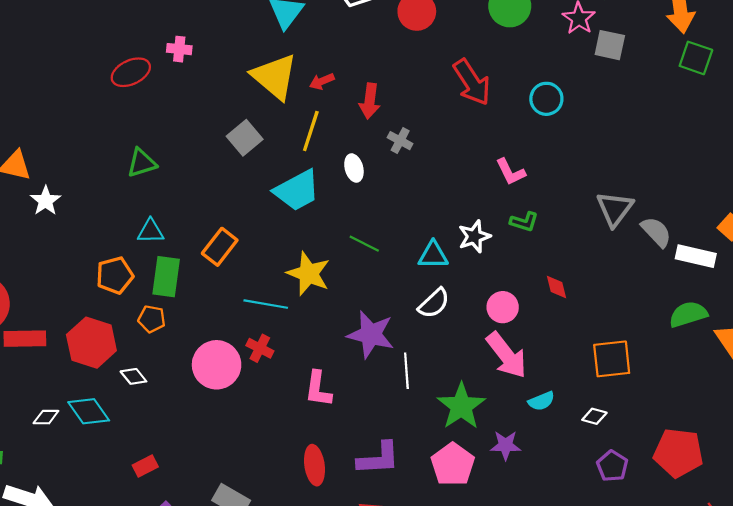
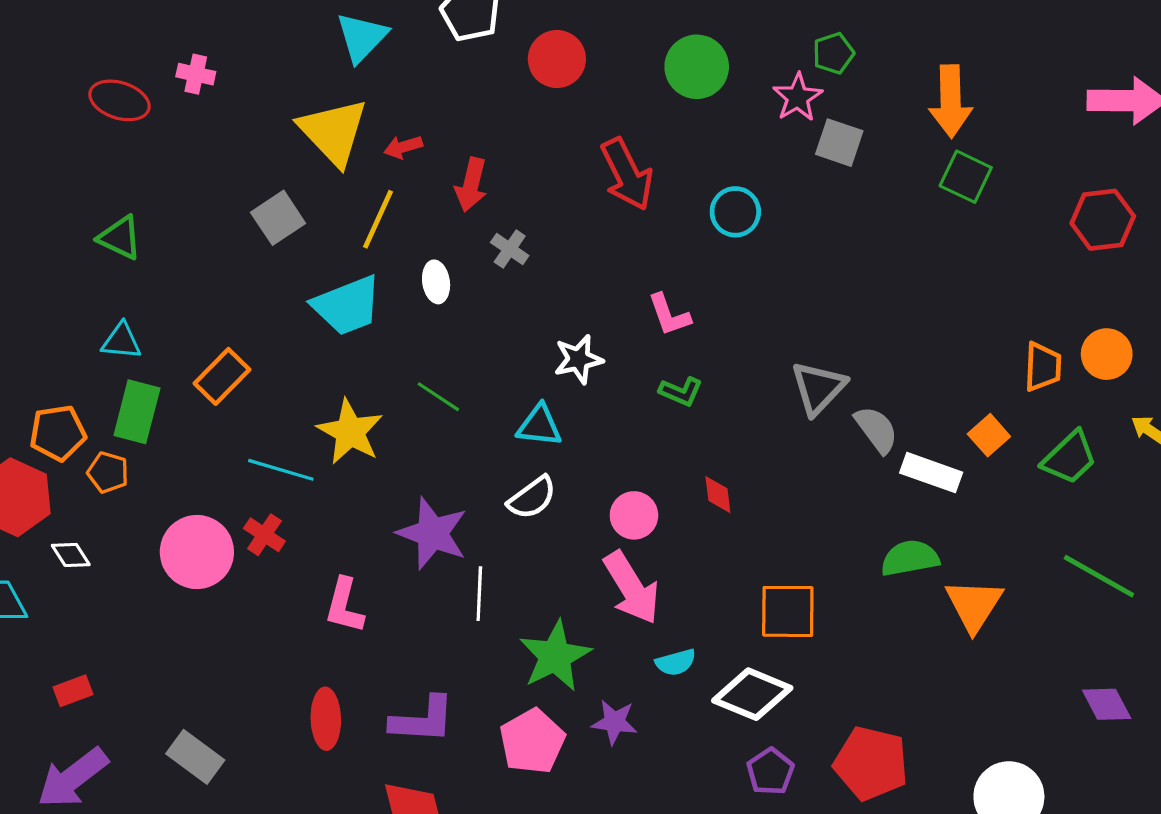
red ellipse: (131, 72) -> (119, 100), turned 36
green triangle: (142, 163) -> (120, 238), turned 36
white star: (474, 236) -> (578, 359), moved
orange pentagon: (115, 275) -> (58, 433), moved
white diamond: (594, 416) -> (752, 694), size x2.0

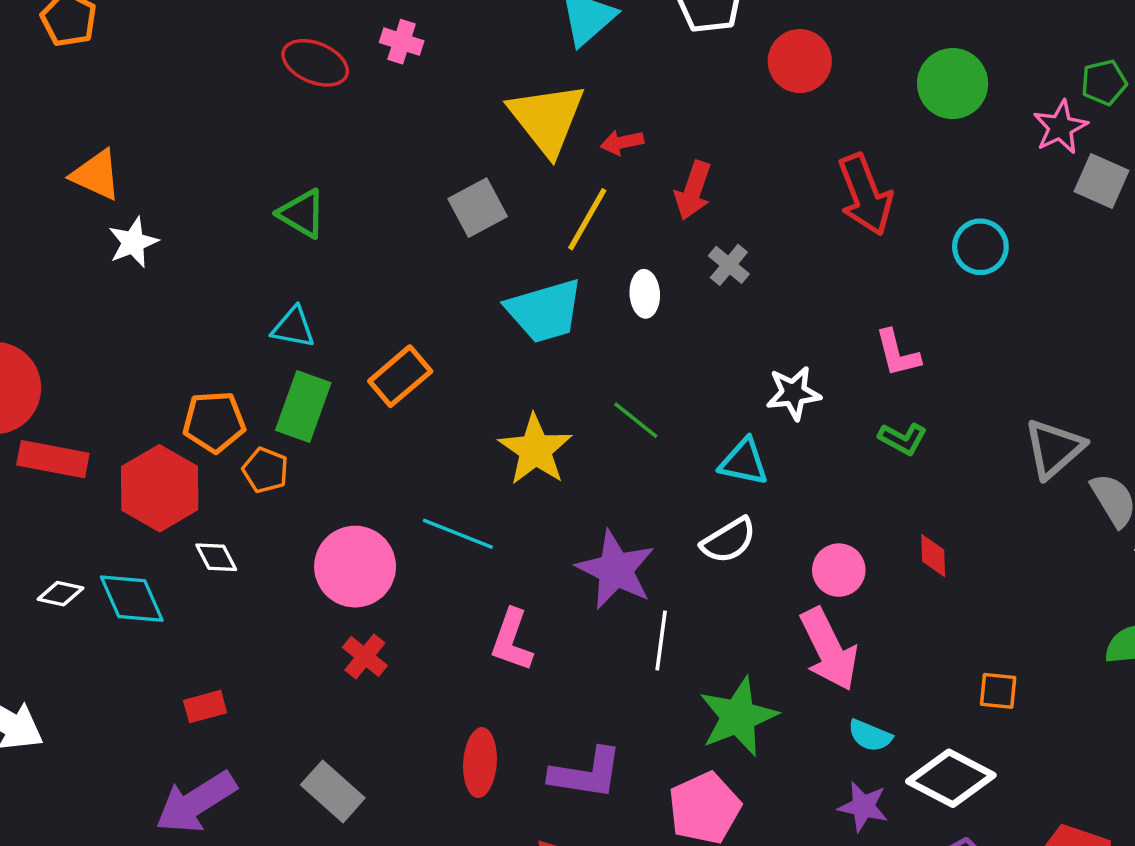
cyan line: (281, 470) -> (458, 534), moved
red cross: (264, 535) -> (365, 656), moved
orange square: (788, 611) -> (998, 691), size x0.6
cyan semicircle: (676, 662) -> (870, 736), turned 33
purple star: (614, 722) -> (863, 806), moved

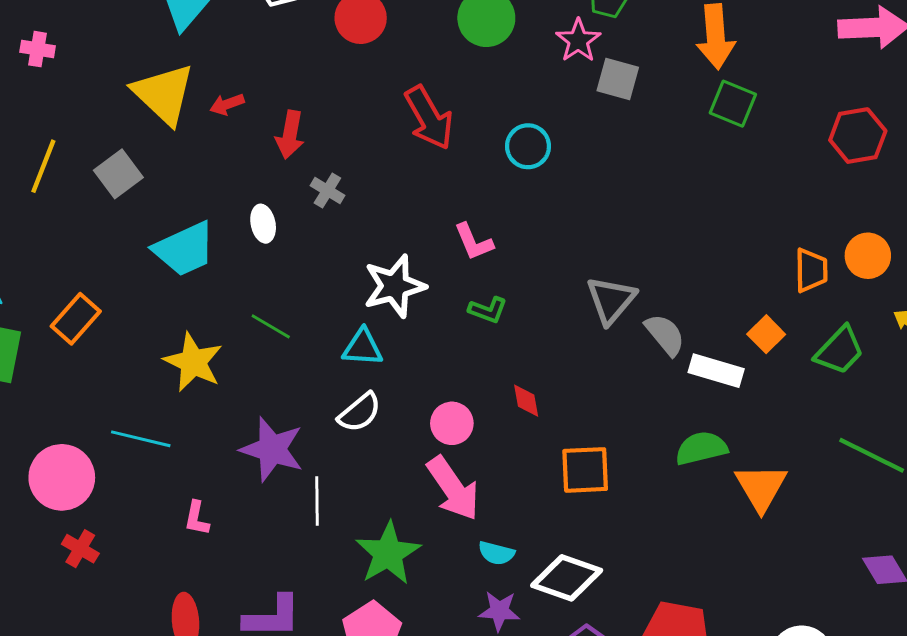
yellow line: (587, 219) -> (43, 166), moved
white star: (793, 393) -> (395, 286), size x1.4
pink L-shape: (512, 640) -> (197, 518), size x0.7
orange square: (998, 691) -> (585, 470), moved, size x1.6

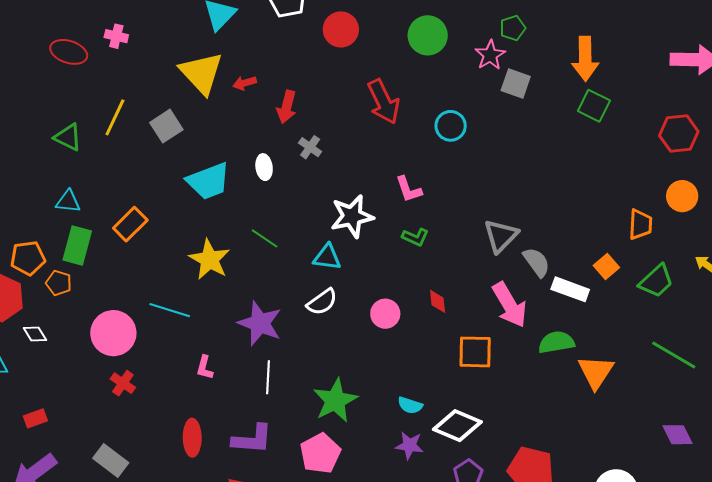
orange circle: (868, 256) -> (682, 196), moved
pink arrow: (453, 488) -> (510, 305), moved
white line: (317, 501) -> (268, 377), moved

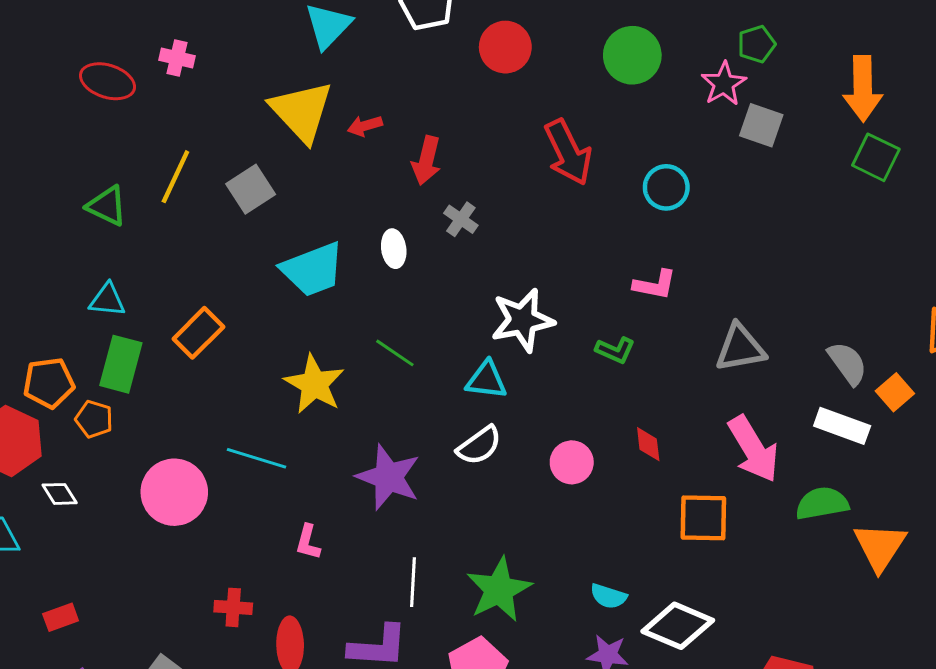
pink L-shape: (409, 189) -> (655, 285), moved, turned -60
gray triangle: (501, 236) -> (740, 348), turned 36
gray semicircle: (537, 262) -> (848, 363), moved
white line: (268, 377) -> (413, 582), moved
red cross: (123, 383) -> (233, 607), moved, turned -30

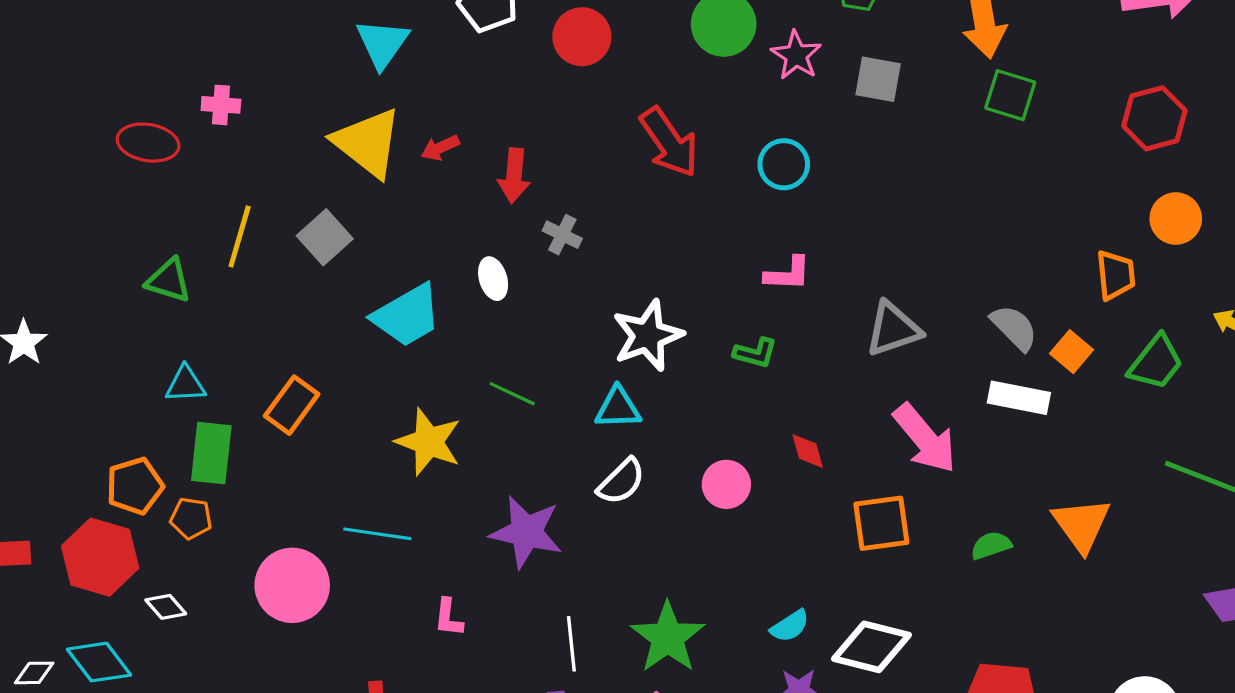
pink star: (724, 84) -> (796, 55), moved
green semicircle: (822, 503) -> (991, 545), moved, size x0.7
cyan semicircle: (608, 596) -> (790, 626), turned -42

